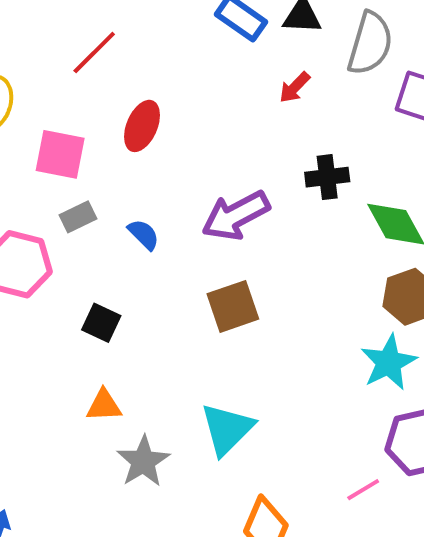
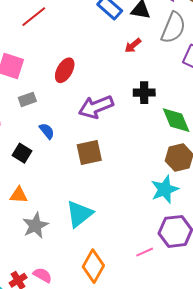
red ellipse: (142, 126) -> (65, 70), moved
gray rectangle: (78, 217) -> (27, 99), moved
blue semicircle: (144, 234) -> (47, 131), moved

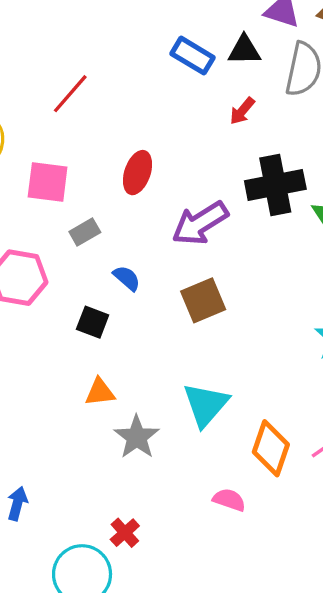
black cross: (144, 93) -> (275, 185), size x1.6
orange diamond: (93, 266) -> (271, 448), moved
pink semicircle: (43, 275) -> (229, 500), moved

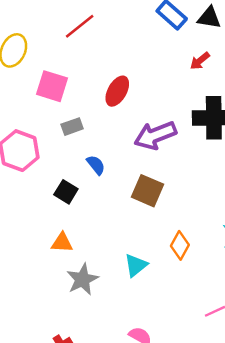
brown square: (203, 300) -> (148, 191), turned 36
cyan triangle: (206, 405) -> (136, 265), size x0.7
orange diamond: (271, 448) -> (180, 245), moved, size x0.7

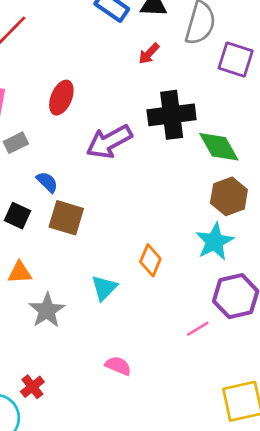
brown square: (148, 191) -> (66, 218), moved

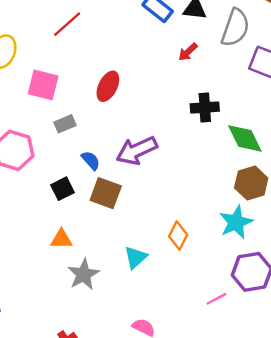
black cross: (172, 115) -> (205, 108), size x0.7
purple arrow: (109, 142) -> (137, 151), moved
black square: (17, 216) -> (62, 189), turned 35

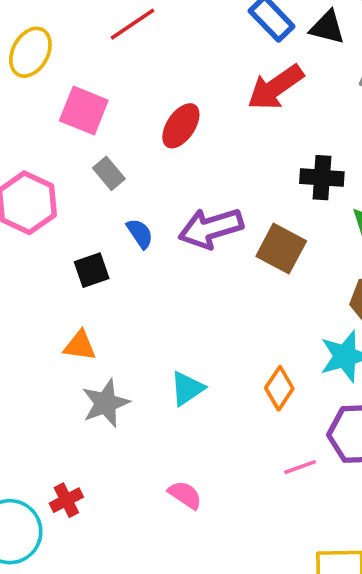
red arrow: (188, 52) -> (275, 87), moved, size x1.8
gray rectangle: (65, 124) -> (109, 173), turned 65
brown square: (106, 193) -> (281, 249), moved
orange diamond: (178, 236) -> (279, 388), moved

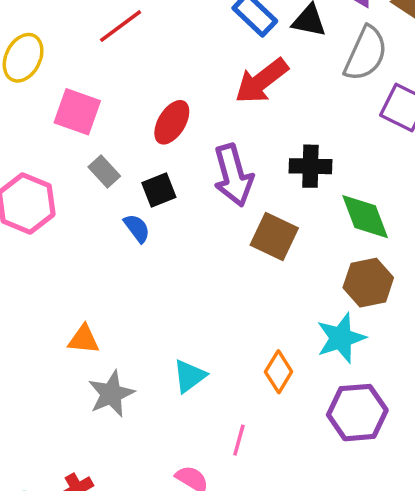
purple arrow: (211, 228) -> (233, 175), moved, turned -86
black square: (92, 270) -> (159, 190), moved
pink line: (300, 467) -> (239, 440), moved, turned -52

